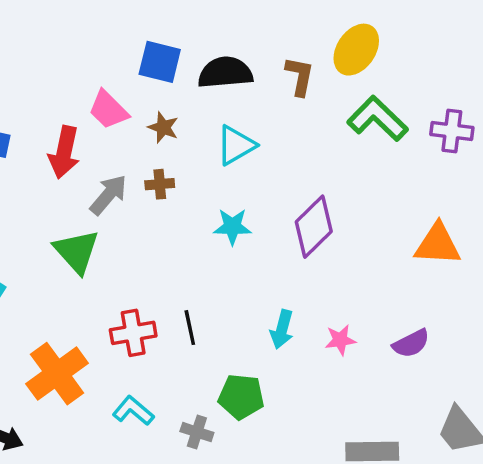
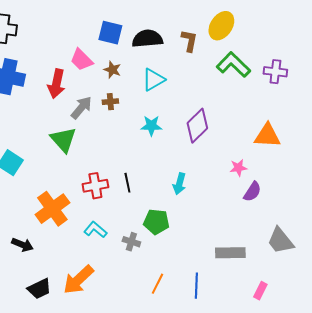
pink star: (340, 340) -> (238, 168), moved
purple semicircle: (411, 343) -> (252, 192), turned -30

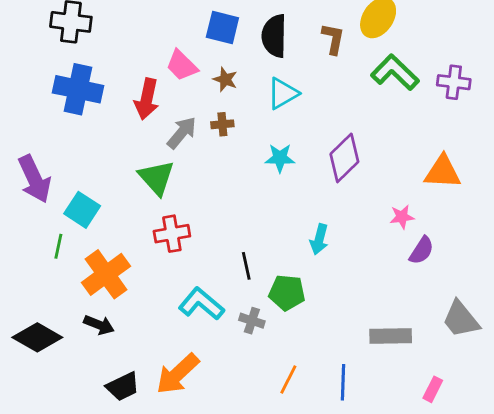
black semicircle: (147, 39) -> (274, 36), turned -84
black line: (127, 183) -> (246, 266), moved
red cross: (95, 186) -> (172, 234), moved
orange cross: (52, 209) -> (106, 274), moved
cyan L-shape: (95, 230) -> (201, 304), size x1.4

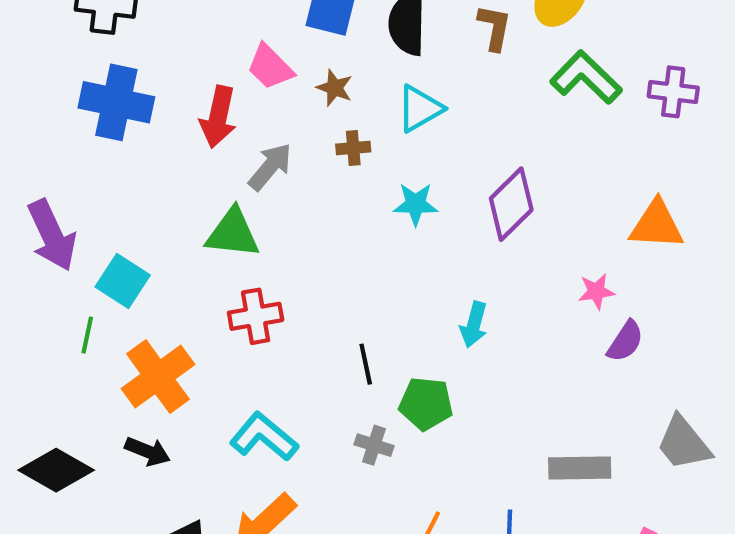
brown cross: (222, 124) -> (353, 148), moved
green triangle: (156, 178) -> (233, 233), turned -42
cyan L-shape: (201, 304) -> (264, 437), moved

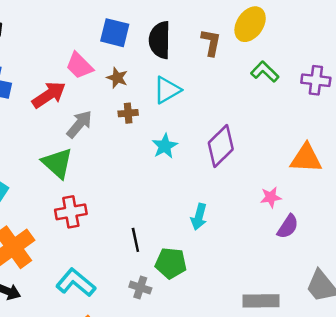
green L-shape: (586, 77) -> (265, 72), size x0.7
red arrow: (218, 117) -> (49, 95), turned -136
cyan star: (416, 204) -> (165, 146), turned -30
green triangle: (233, 233) -> (57, 163), turned 36

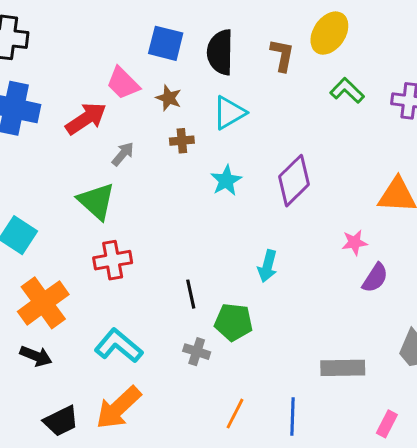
gray arrow: (79, 124) -> (123, 154), size x0.7

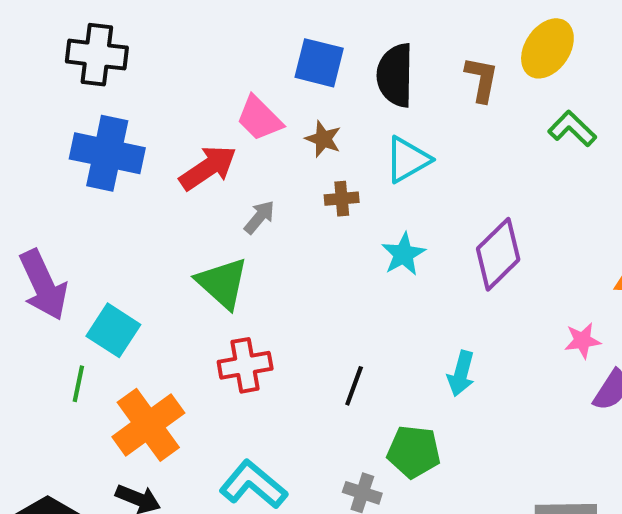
black line: (191, 294) -> (354, 386), moved, turned 32

